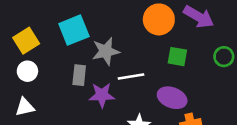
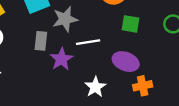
purple star: (102, 95) -> (61, 59), turned -30

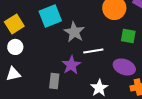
gray star: (65, 19) -> (74, 32), turned -30
gray rectangle: (41, 41) -> (54, 81), moved

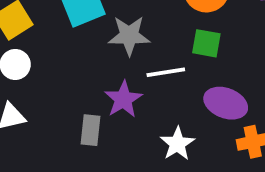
gray star: (74, 32) -> (129, 36), turned -30
green square: (128, 36) -> (206, 43), moved

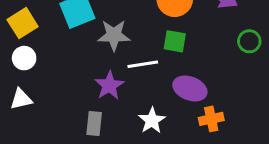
gray rectangle: (91, 130) -> (94, 123), moved

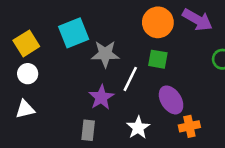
white line: (143, 64) -> (130, 79), turned -55
purple ellipse: (190, 88) -> (171, 100), turned 36

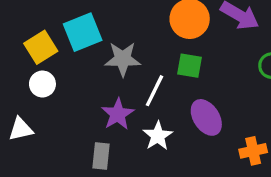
yellow square: (26, 43) -> (41, 47), moved
white circle: (28, 74) -> (42, 84), moved
orange cross: (189, 126) -> (253, 151), moved
white star: (138, 128) -> (158, 136), moved

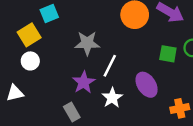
cyan square: (83, 32) -> (49, 14), moved, size x0.7
green square: (190, 66) -> (168, 54), moved
gray rectangle: (101, 156) -> (72, 112), turned -36

